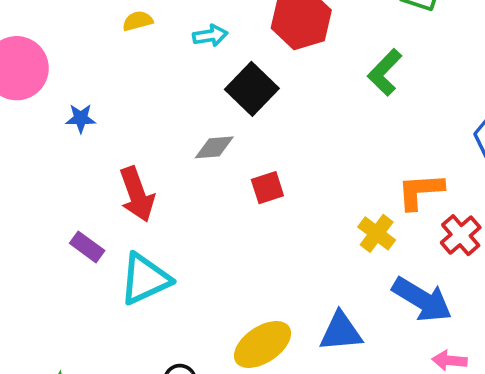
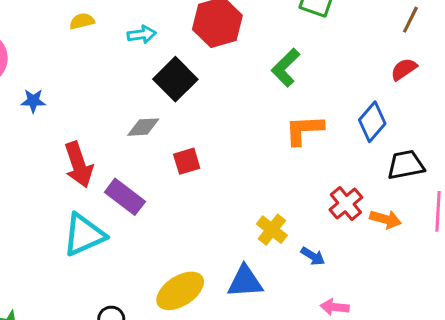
orange L-shape: (420, 191) -> (304, 130), moved
yellow cross: (377, 233) -> (272, 230), moved
purple rectangle: (87, 247) -> (125, 197), moved, size x1.4
blue arrow: (422, 300) -> (313, 256), size x0.5

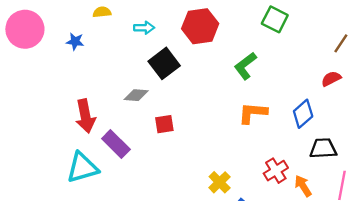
blue star: (33, 101) -> (75, 41), moved
orange arrow: (385, 219) -> (303, 186), turned -145

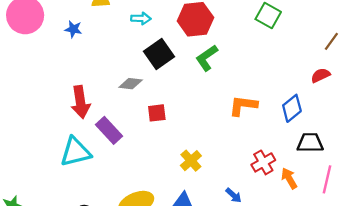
green L-shape: (245, 66) -> (207, 58), moved
yellow cross: (220, 182) -> (191, 161), moved

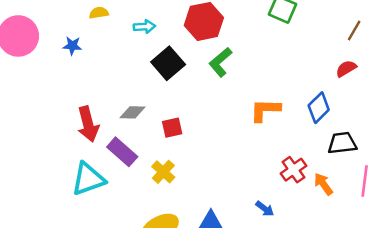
gray diamond: (131, 84) -> (133, 112), moved
yellow cross: (191, 161) -> (163, 172), moved

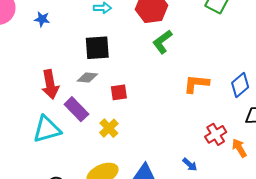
black square: (168, 63) -> (97, 48), moved, turned 32

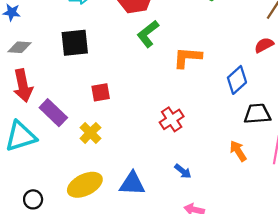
gray diamond: (87, 77) -> (20, 47), moved
orange L-shape: (196, 84) -> (187, 57), moved
red cross: (216, 134) -> (172, 119), moved

